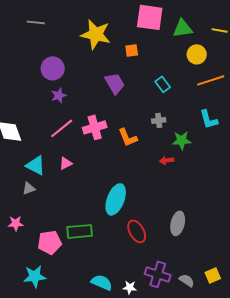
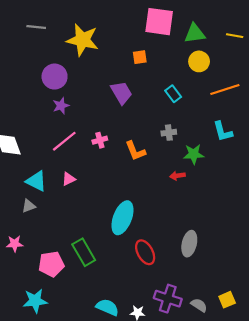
yellow star: (96, 34) -> (83, 40), moved
yellow circle: (197, 54) -> (199, 61), moved
pink cross: (95, 127) -> (100, 140), size x0.6
green rectangle: (80, 231) -> (84, 252), turned 65

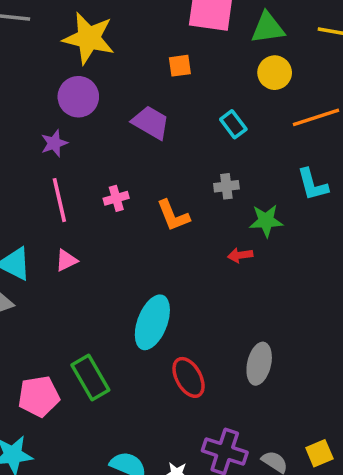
purple circle: (55, 77) -> (78, 97), moved
purple trapezoid: (121, 93) -> (151, 123), turned -30
pink line: (64, 141) -> (59, 200), turned -64

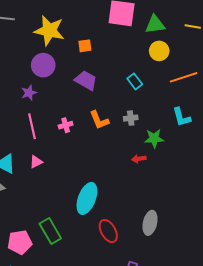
orange square: (180, 66) -> (85, 46), moved
orange L-shape: (173, 216) -> (99, 120), moved

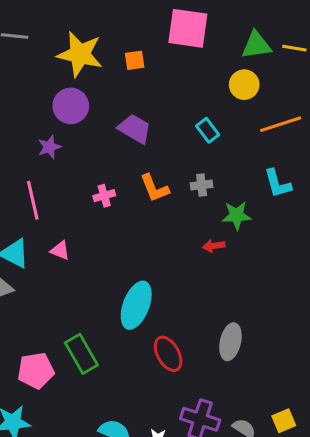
green triangle: (155, 24) -> (256, 45), moved
orange square: (85, 46) -> (135, 60), moved
pink line: (32, 126) -> (33, 200), moved
pink triangle: (36, 162) -> (60, 250), turned 48

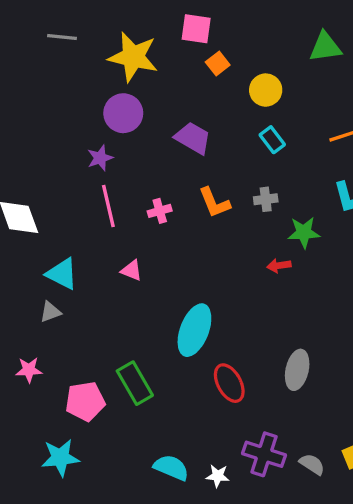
pink square: (188, 28) -> (196, 29), moved, size x0.7
orange square: (135, 60) -> (218, 64), moved, turned -30
yellow circle: (244, 85) -> (266, 90), moved
pink line: (33, 200) -> (108, 206), moved
pink triangle: (60, 250) -> (132, 270), moved

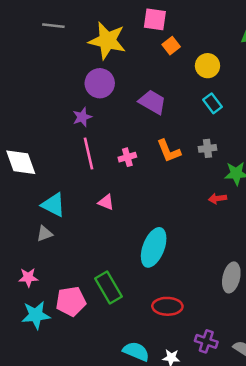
red ellipse: (229, 383) -> (167, 306), moved, turned -60
purple cross: (264, 454) -> (206, 341), size x0.7
cyan star: (60, 458) -> (36, 315), moved

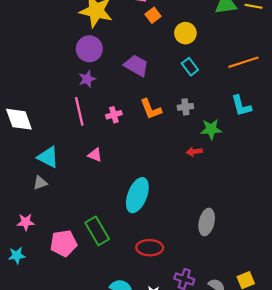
purple star: (82, 117) -> (87, 79), moved
cyan star: (36, 315) -> (17, 255), moved, size x0.7

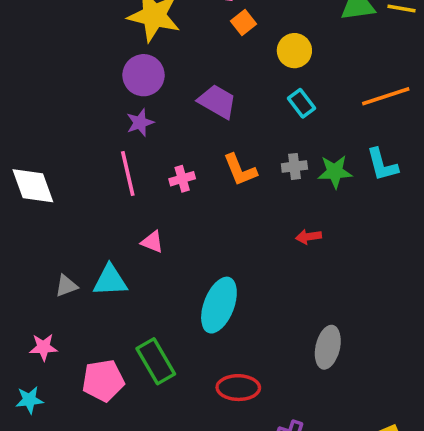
green star: (211, 129) -> (335, 172), moved
cyan triangle: (48, 157) -> (110, 281), moved, turned -30

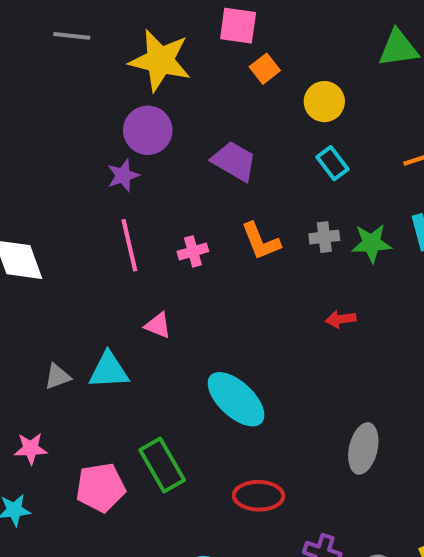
purple star: (140, 123) -> (123, 175), moved
cyan ellipse: (219, 305) -> (236, 399), turned -68

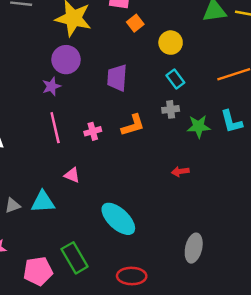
purple trapezoid: (234, 161) -> (117, 78), turned -116
gray cross: (324, 237) -> (171, 109), moved
orange L-shape: (261, 241) -> (133, 125), turned -85

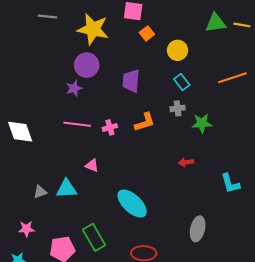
cyan L-shape: (231, 122) -> (230, 183), moved
pink line: (55, 128) -> (77, 124), turned -70

